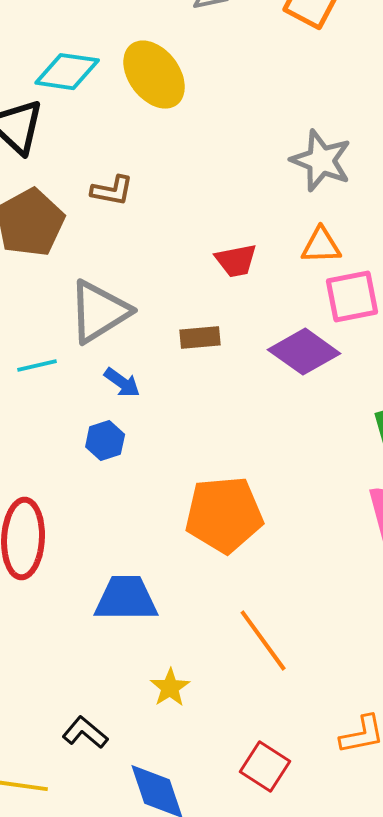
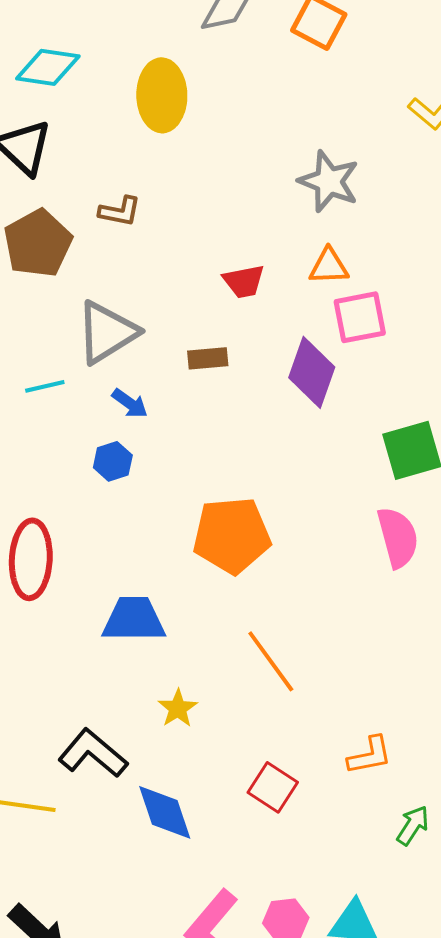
cyan diamond: (67, 72) -> (48, 67), moved
yellow ellipse: (154, 75) -> (162, 95), turned 36
purple diamond: (304, 352) -> (312, 372), turned 74
black L-shape: (85, 733) -> (93, 753), size x1.5

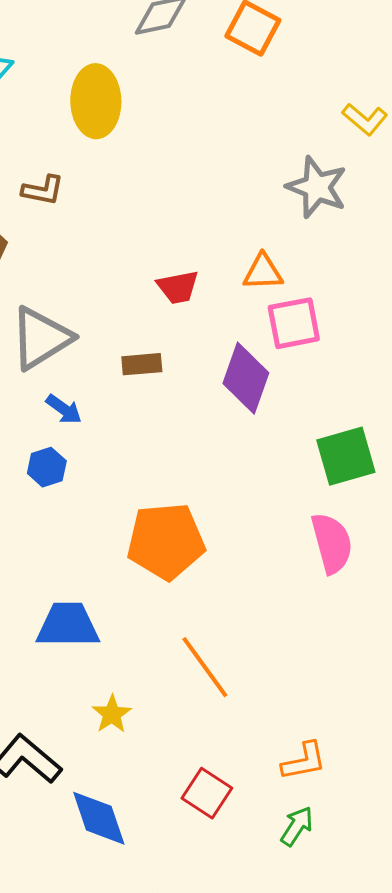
gray star: (329, 181) -> (317, 187), moved
brown L-shape: (120, 211) -> (43, 190), moved
green arrow: (413, 825) -> (297, 826), moved

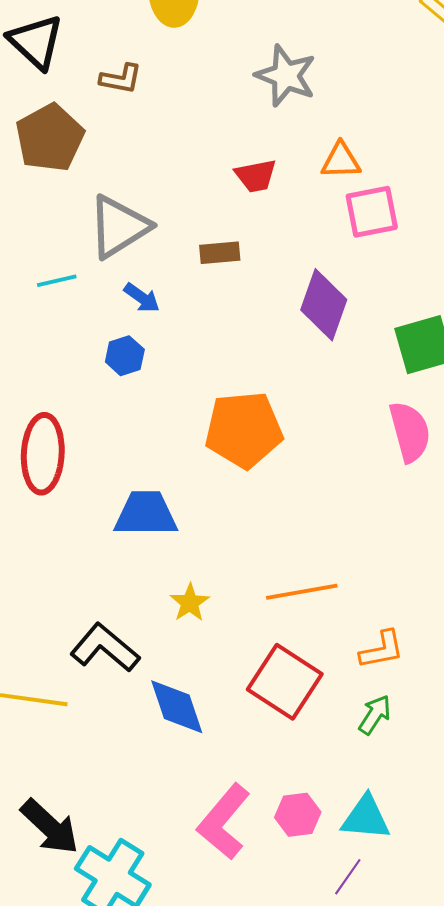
gray star: (317, 187) -> (286, 76), moved
purple diamond: (246, 378) -> (324, 305), moved
orange line: (205, 667) -> (302, 592), moved, turned -64
red square: (207, 793) -> (285, 682), size x1.5

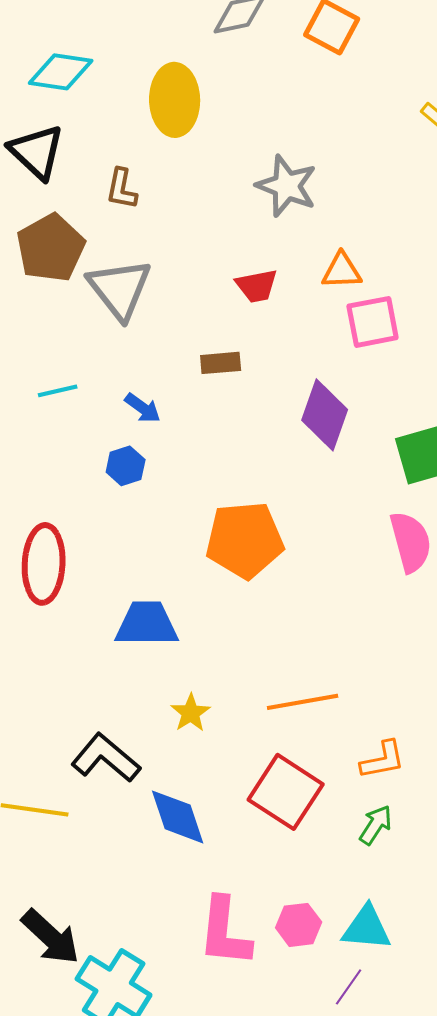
brown L-shape: (121, 79) -> (122, 189), turned 90
gray triangle: (119, 227) -> (120, 289), moved, turned -36
pink L-shape: (224, 822) -> (225, 932), turned -34

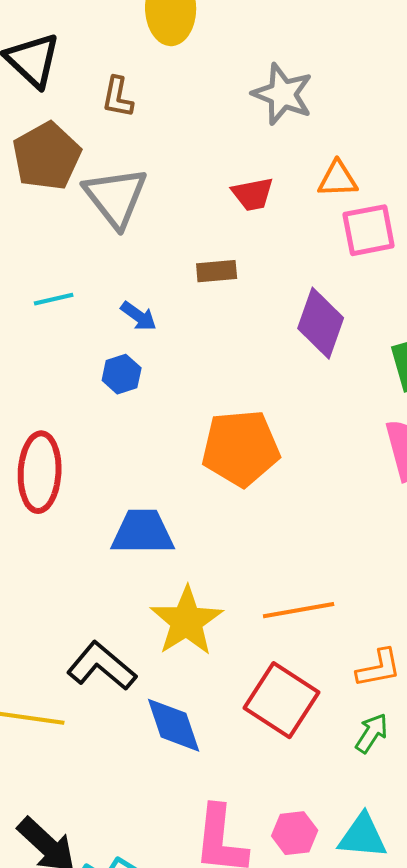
yellow star: (191, 713) -> (187, 621), size x1.8

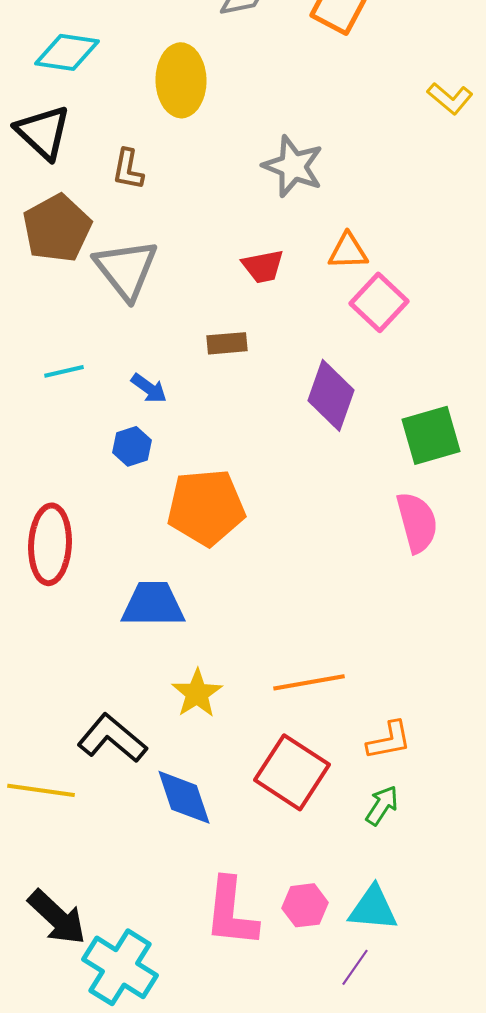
pink square: (369, 230) -> (379, 302), turned -36
orange pentagon: (241, 448) -> (206, 507), moved
yellow star: (187, 621) -> (197, 693), size x0.7

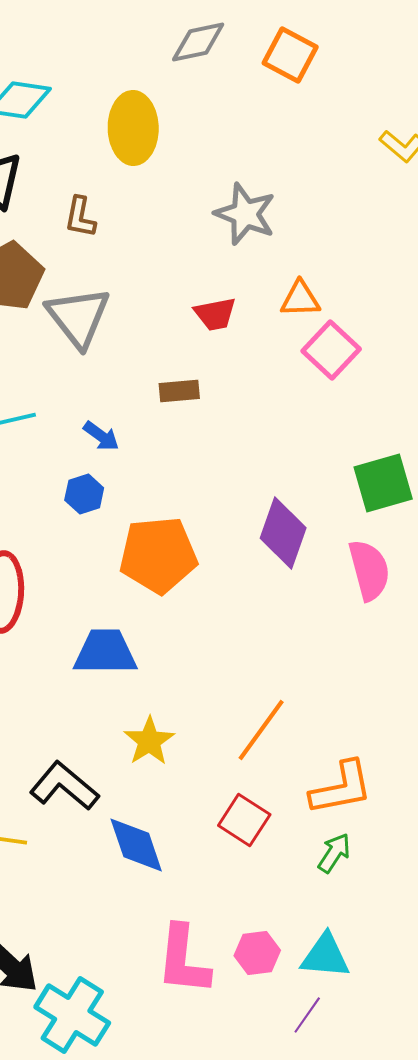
purple diamond: (331, 395) -> (283, 533), moved
orange line: (309, 682) -> (261, 730), turned -44
orange L-shape: (389, 740) -> (341, 788), size x1.4
red square: (292, 772) -> (244, 820), size x0.7

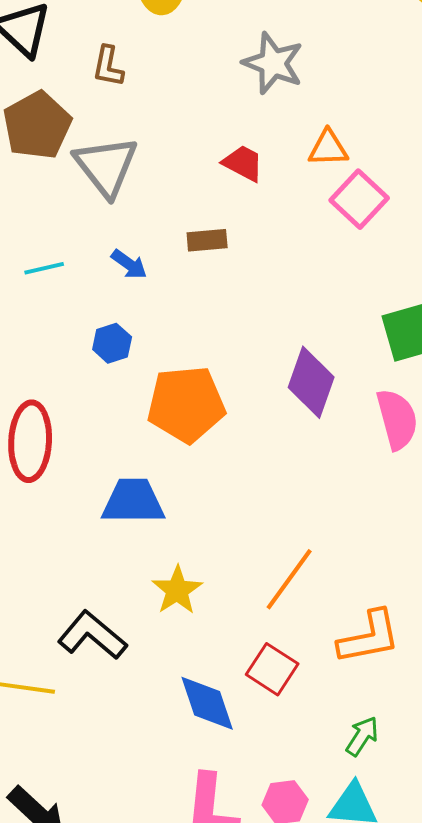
red trapezoid: (215, 314) -> (243, 163), turned -141
blue arrow: (101, 436) -> (129, 264), moved
blue diamond: (136, 845) -> (207, 703), moved
green arrow: (334, 853) -> (362, 736), moved

